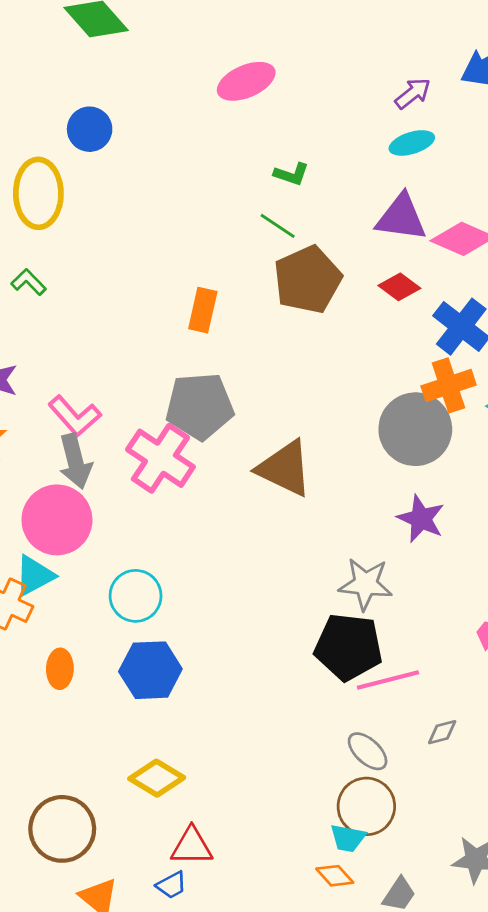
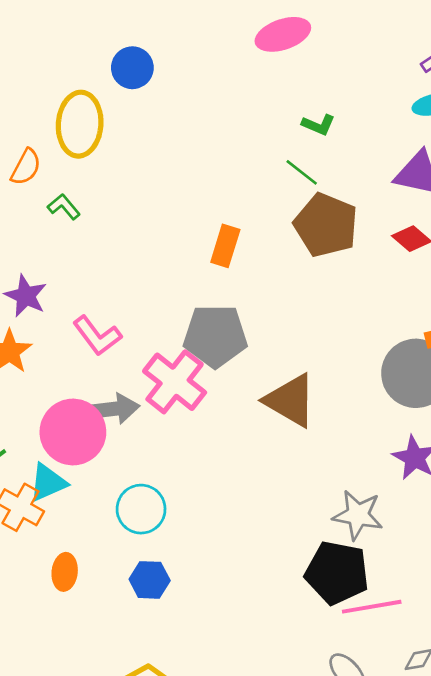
brown pentagon: (308, 280) -> (326, 225), turned -30
gray arrow: (75, 461) -> (113, 409), moved, turned -87
blue hexagon: (150, 670) -> (150, 580), size x0.7

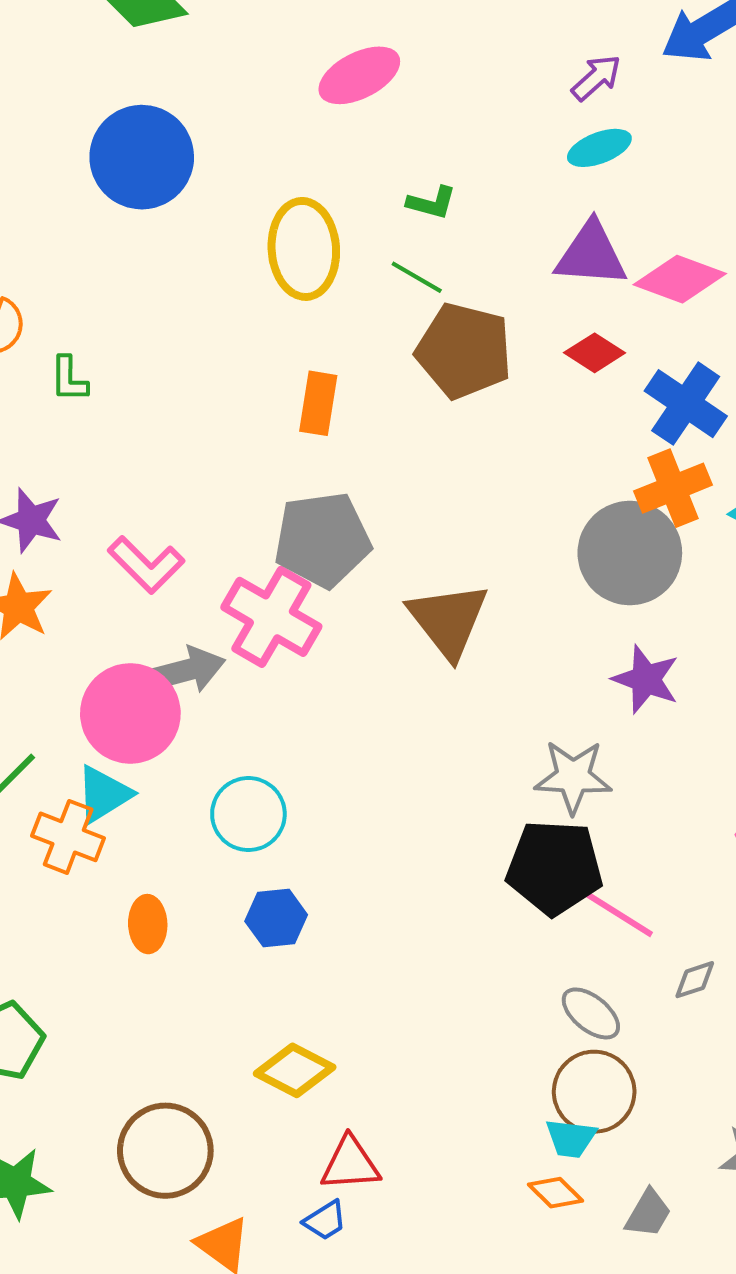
blue circle: (132, 68) -> (142, 157), size x1.6
yellow ellipse: (80, 124) -> (304, 249), moved
green L-shape: (64, 207) -> (69, 379), turned -132
brown triangle: (290, 400) -> (448, 620), turned 30
pink line: (372, 607) -> (613, 911), turned 50

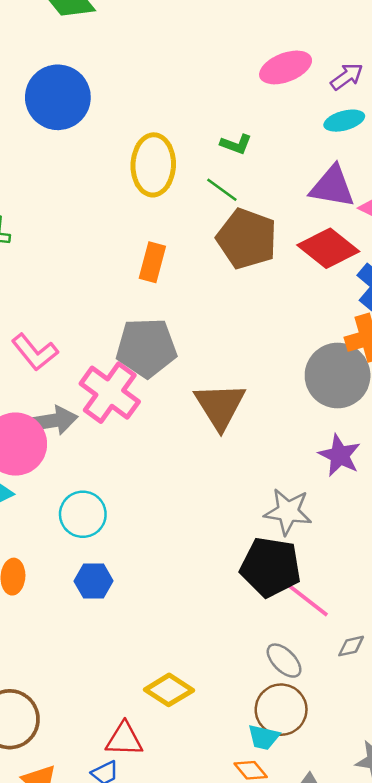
pink ellipse: (359, 75) -> (286, 67), moved
red diamond: (595, 353) -> (328, 248), size x1.6
yellow diamond: (295, 1070) -> (169, 690), moved

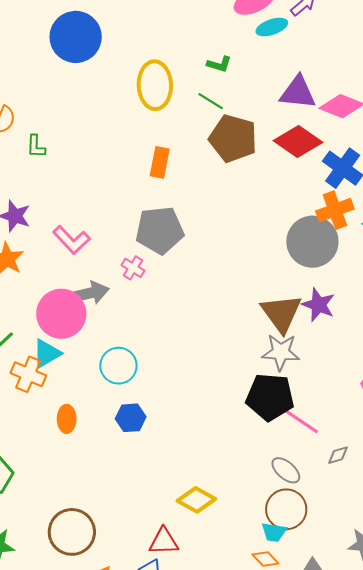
cyan ellipse: (344, 121) -> (272, 27), moved
pink cross: (110, 393) -> (133, 268), size x0.5
brown triangle: (220, 406) -> (281, 313), moved

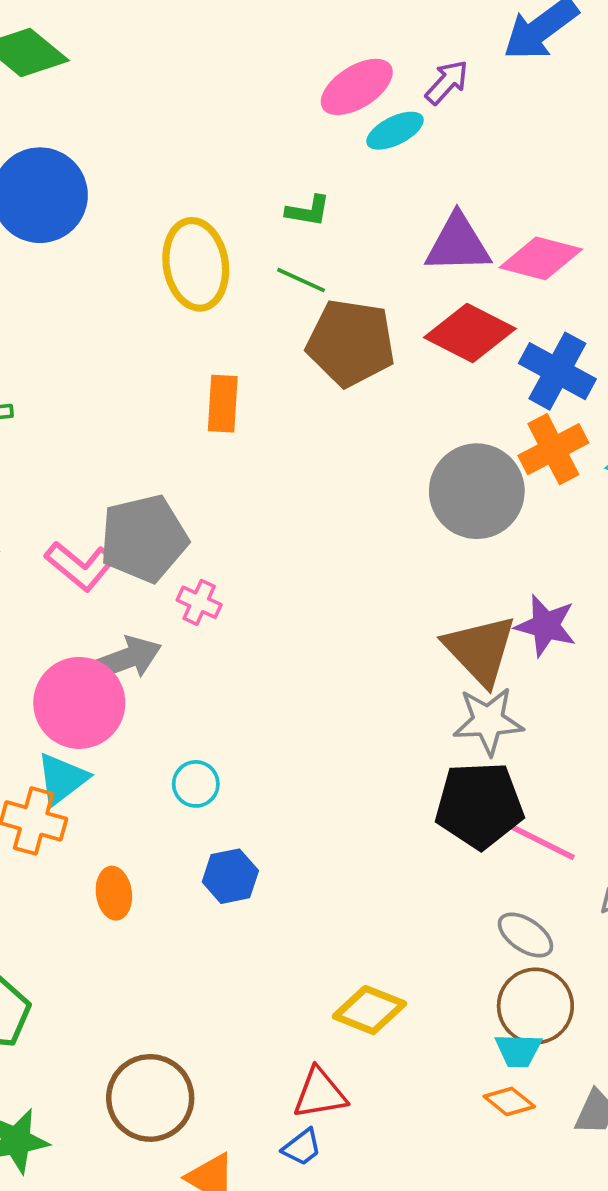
gray pentagon: (160, 230) -> (144, 538), moved
gray circle: (312, 242) -> (477, 491), moved
cyan circle: (118, 366) -> (196, 784), size x0.7

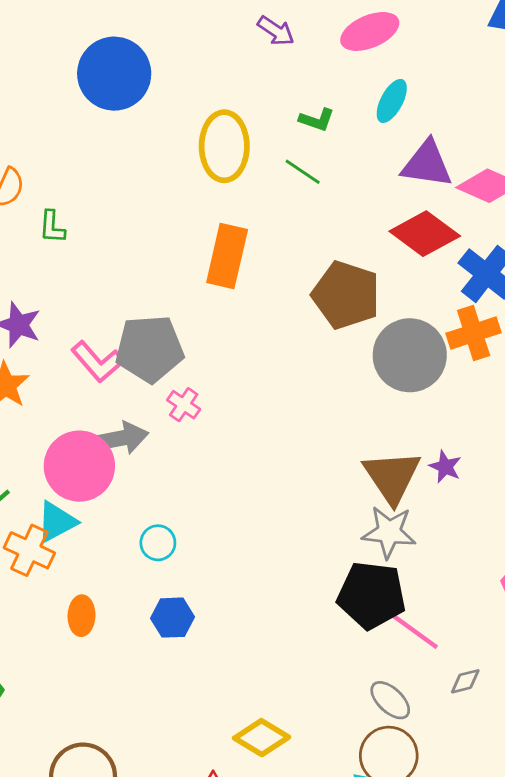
purple arrow: (447, 82) -> (276, 31), moved, turned 72
cyan ellipse: (395, 131) -> (392, 101), moved, turned -45
brown pentagon: (351, 343) -> (346, 295), moved
orange rectangle: (223, 404) -> (227, 256), size x1.4
purple star: (546, 626) -> (445, 467), size x0.7

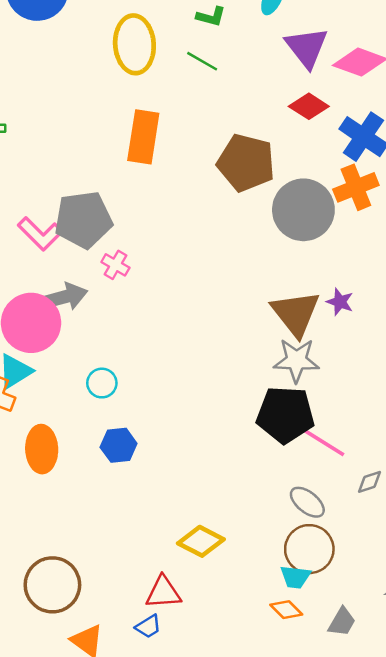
purple triangle: (427, 164) -> (307, 47), turned 48
red diamond: (425, 234) -> (309, 106), size x0.7
orange ellipse: (81, 616) -> (42, 449), size x1.4

